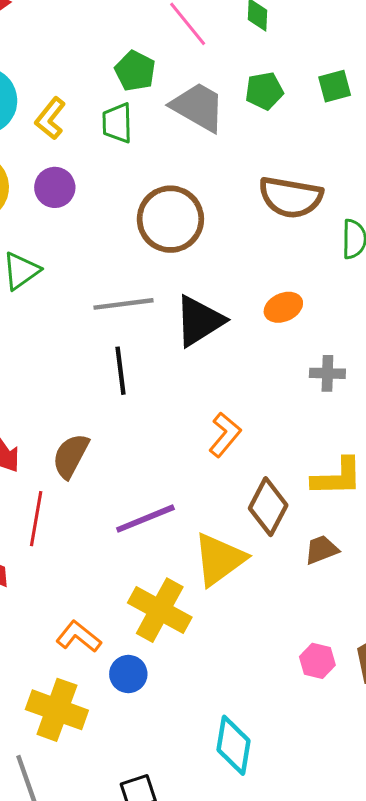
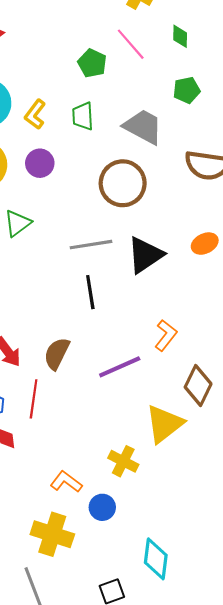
green pentagon: (135, 71) -> (92, 63), moved
gray trapezoid: (198, 107) -> (143, 127), moved
purple line: (145, 519) -> (120, 367), moved
yellow cross: (160, 610) -> (123, 461), size x0.7
cyan diamond: (234, 745) -> (156, 559), moved

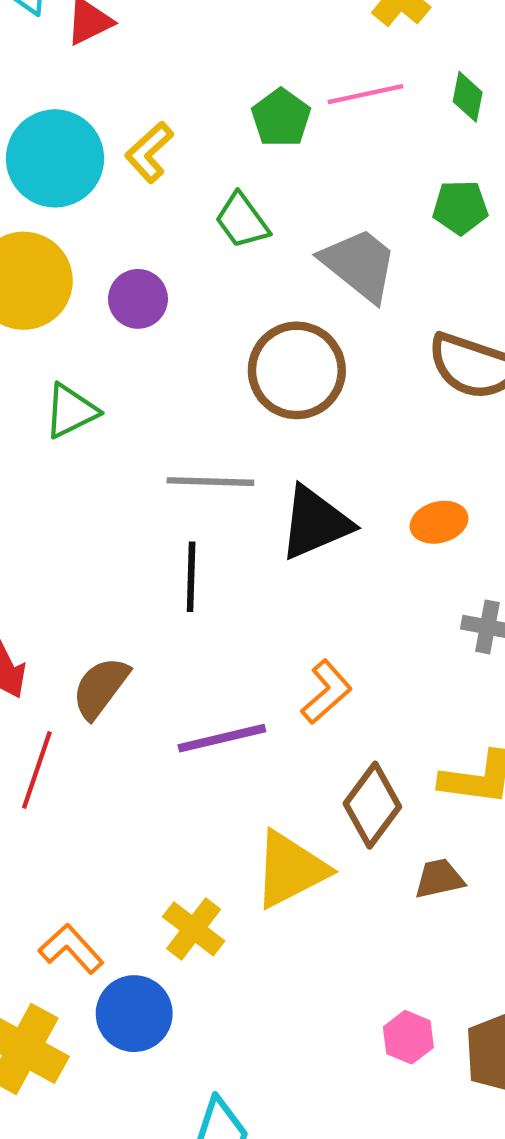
pink line: (131, 44) -> (365, 94), turned -72
yellow L-shape: (35, 114) -> (149, 152), moved
green trapezoid: (83, 116) -> (242, 221), turned -44
blue circle: (102, 507) -> (134, 1014), size x1.4

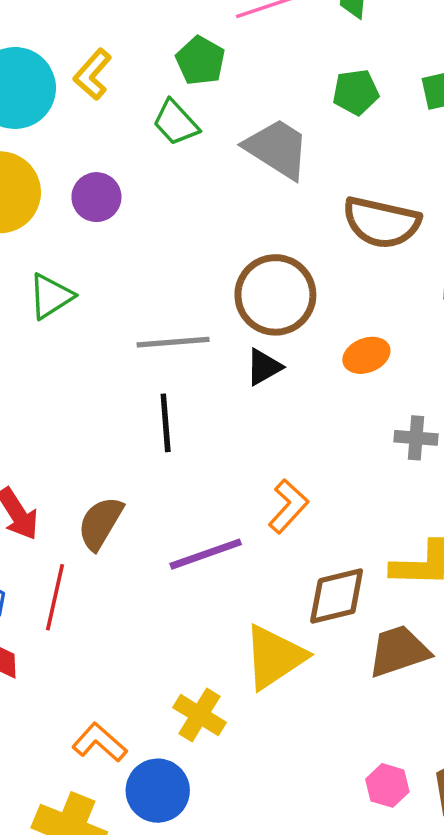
green pentagon: (281, 118) -> (200, 61), moved
brown circle: (297, 370) -> (275, 295), moved
black triangle: (315, 523) -> (264, 367), size x0.6
brown diamond: (372, 805) -> (337, 596), turned 46
brown trapezoid: (439, 879) -> (399, 651), size x1.5

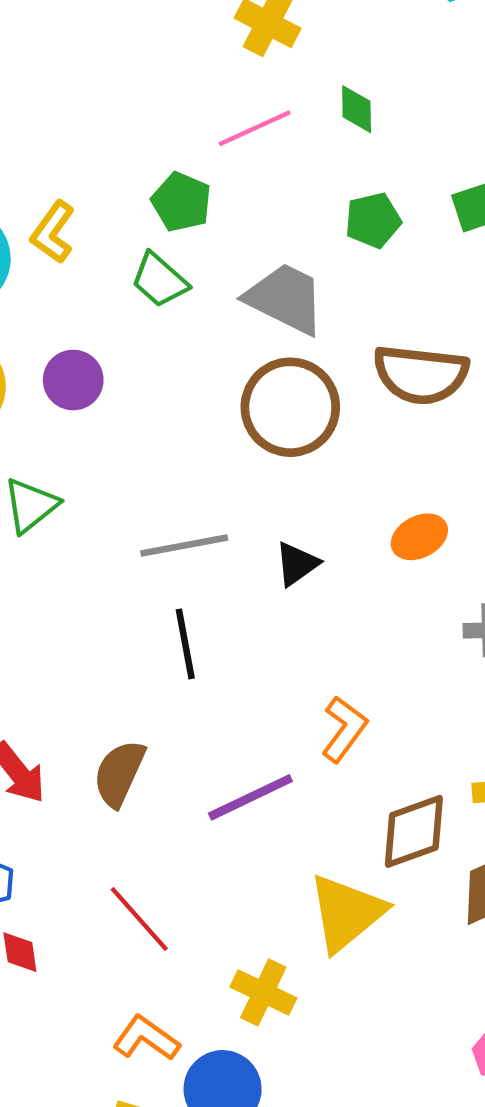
brown circle: (275, 295) -> (290, 407), moved
red line: (55, 597) -> (139, 919), moved, turned -48

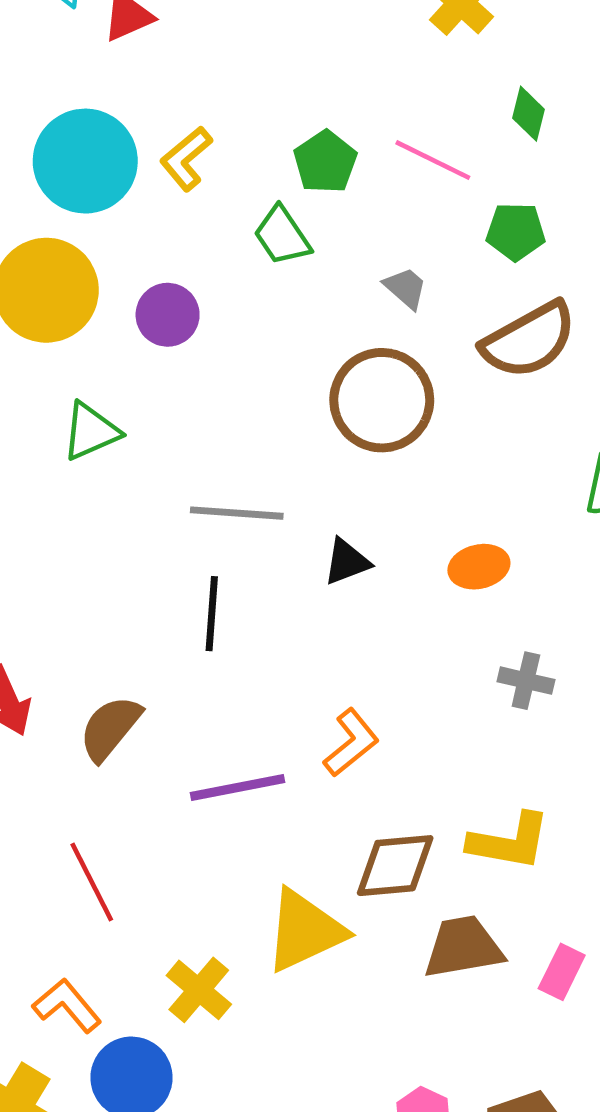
pink line: (255, 128) -> (433, 160), moved, turned 36
gray trapezoid: (285, 298) -> (405, 288), size x0.5
brown semicircle: (421, 374) -> (529, 340), moved, turned -50

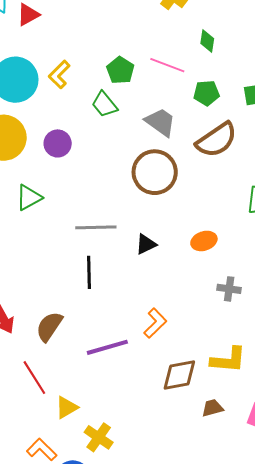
gray trapezoid: (405, 288) -> (161, 122), size x1.6
red line: (92, 882) -> (34, 378), moved
yellow triangle: (305, 931) -> (67, 407), moved, size x0.6
brown trapezoid: (463, 947) -> (213, 408), size x0.6

